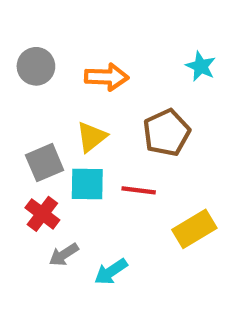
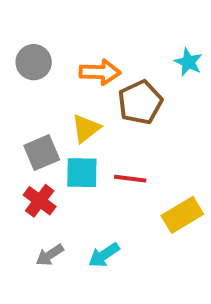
brown pentagon: (166, 133) -> (140, 102), moved
gray arrow: (64, 255) -> (50, 255), moved

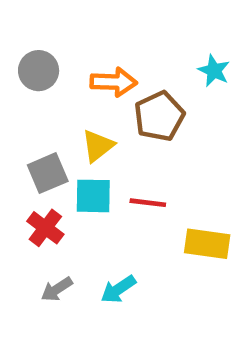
yellow rectangle: (182, 215) -> (207, 244), turned 39

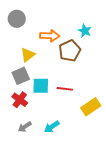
gray circle: (39, 71) -> (17, 19), moved
cyan star: (214, 71) -> (85, 31), moved
yellow triangle: (98, 146) -> (28, 55), moved
yellow rectangle: (207, 244) -> (91, 107), turned -42

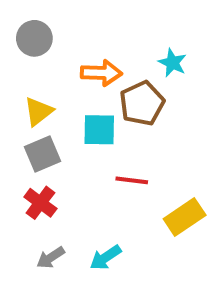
yellow triangle: (28, 55) -> (38, 111), moved
cyan square: (41, 86) -> (99, 130), moved

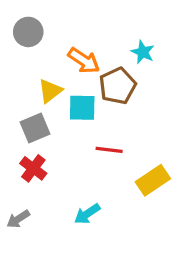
orange arrow: (101, 73) -> (84, 61), turned 32
yellow triangle: (38, 111) -> (50, 91), moved
gray arrow: (51, 258) -> (18, 219), moved

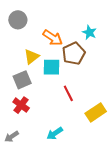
red line: (109, 150) -> (68, 93), turned 56

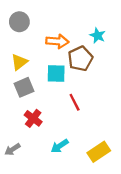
orange arrow: (53, 38) -> (57, 41), turned -30
yellow triangle: (32, 57) -> (19, 62), moved
red cross: (21, 105) -> (33, 118), moved
yellow rectangle: (96, 112) -> (99, 152), moved

